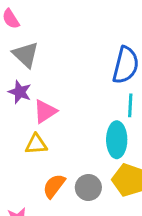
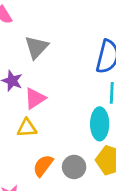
gray triangle: (26, 55) -> (36, 47), moved, turned 30

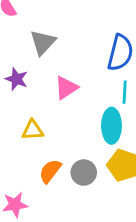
pink triangle: (35, 98) -> (66, 88), moved

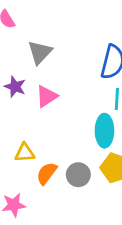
pink triangle: (66, 88) -> (47, 96), moved
yellow triangle: (33, 130) -> (25, 153), moved

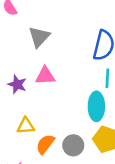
purple star: (15, 87) -> (17, 84), moved
pink triangle: (47, 96) -> (45, 76), turned 30

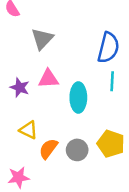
cyan ellipse: (96, 106) -> (78, 98), moved
yellow triangle: (26, 126) -> (28, 130), turned 30

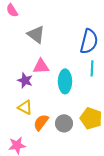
gray triangle: (42, 39) -> (36, 34), turned -36
purple star: (20, 88) -> (25, 80), moved

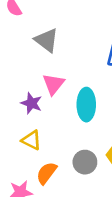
pink triangle: (41, 66) -> (53, 84), turned -48
orange semicircle: (41, 122) -> (47, 173), moved

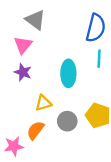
pink triangle: (53, 84) -> (23, 45), moved
yellow triangle: (31, 140) -> (43, 103), moved, turned -42

